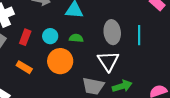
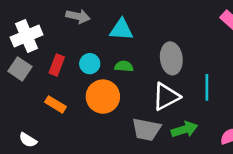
cyan line: (139, 35) -> (207, 87), moved
white triangle: (108, 61) -> (166, 97), turned 35

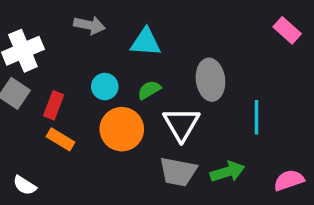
red rectangle: (57, 65) -> (54, 105), moved
green semicircle: (124, 66) -> (149, 90), turned -36
white triangle: (166, 97) -> (181, 124), moved, turned -32

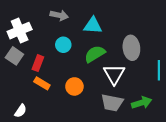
cyan circle: (105, 87) -> (63, 45), moved
green semicircle: (149, 90) -> (95, 54), size x1.5
orange circle: (122, 129) -> (74, 86), moved, size x0.7
white semicircle: (25, 185) -> (21, 111), turned -88

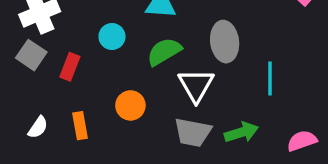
orange rectangle: (42, 83) -> (80, 126), moved, turned 49
white semicircle: (21, 111) -> (38, 127), moved

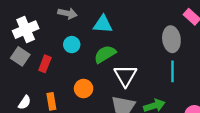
gray ellipse: (225, 42) -> (171, 39), moved

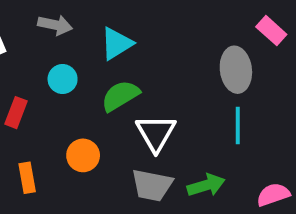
cyan triangle: (103, 24) -> (117, 44), turned -36

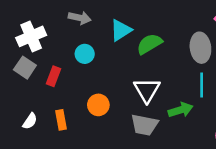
green semicircle: (120, 96) -> (149, 44), moved
green arrow: (206, 185) -> (181, 110), moved

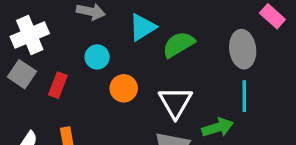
orange circle: (98, 105) -> (124, 88), moved

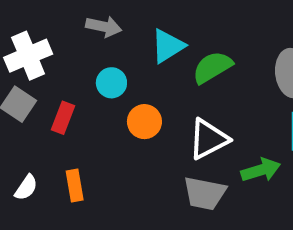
white triangle: (175, 102) -> (208, 139), turned 33

